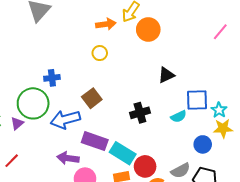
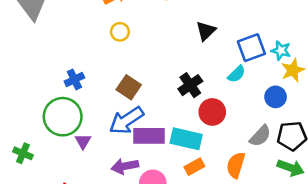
blue arrow: (65, 119) -> (126, 120), moved
purple triangle: (17, 123) -> (83, 141), moved
red circle: (145, 166) -> (212, 112), moved

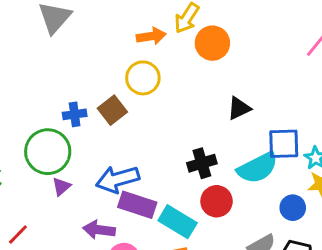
yellow circle: (120, 32) -> (143, 78), size x1.5
cyan semicircle: (237, 74) -> (258, 168), size x1.8
brown square: (129, 87) -> (112, 110), moved

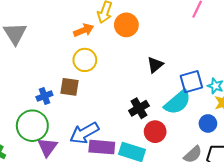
brown square: (112, 110) -> (69, 87), turned -30
purple triangle: (61, 187) -> (47, 147), size x1.5

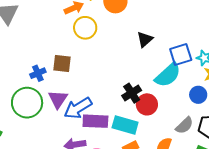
yellow circle: (85, 60) -> (85, 28), moved
black cross: (139, 108) -> (132, 93), moved
purple triangle: (47, 147) -> (58, 99), moved

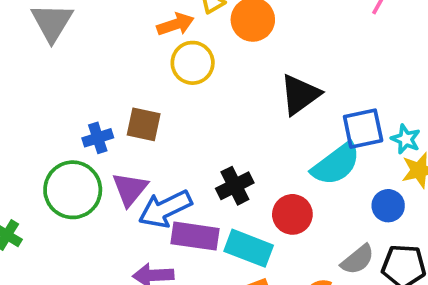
black triangle: (145, 39) -> (300, 94), size x1.4
black cross: (132, 93) -> (235, 186), moved

